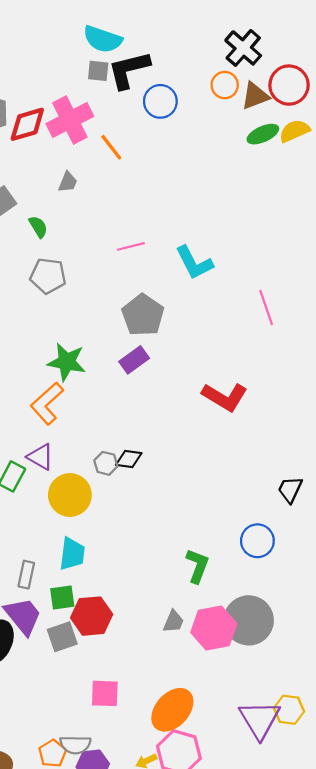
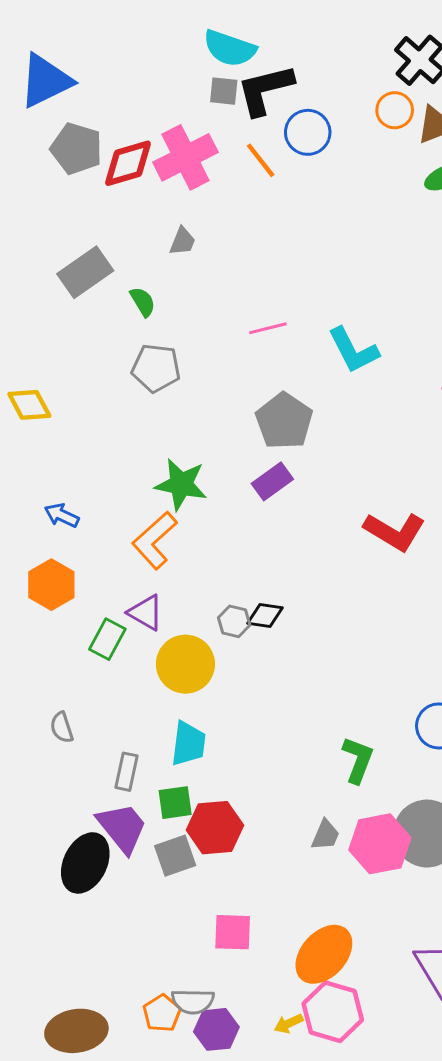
orange line: (111, 147) -> (261, 160), moved

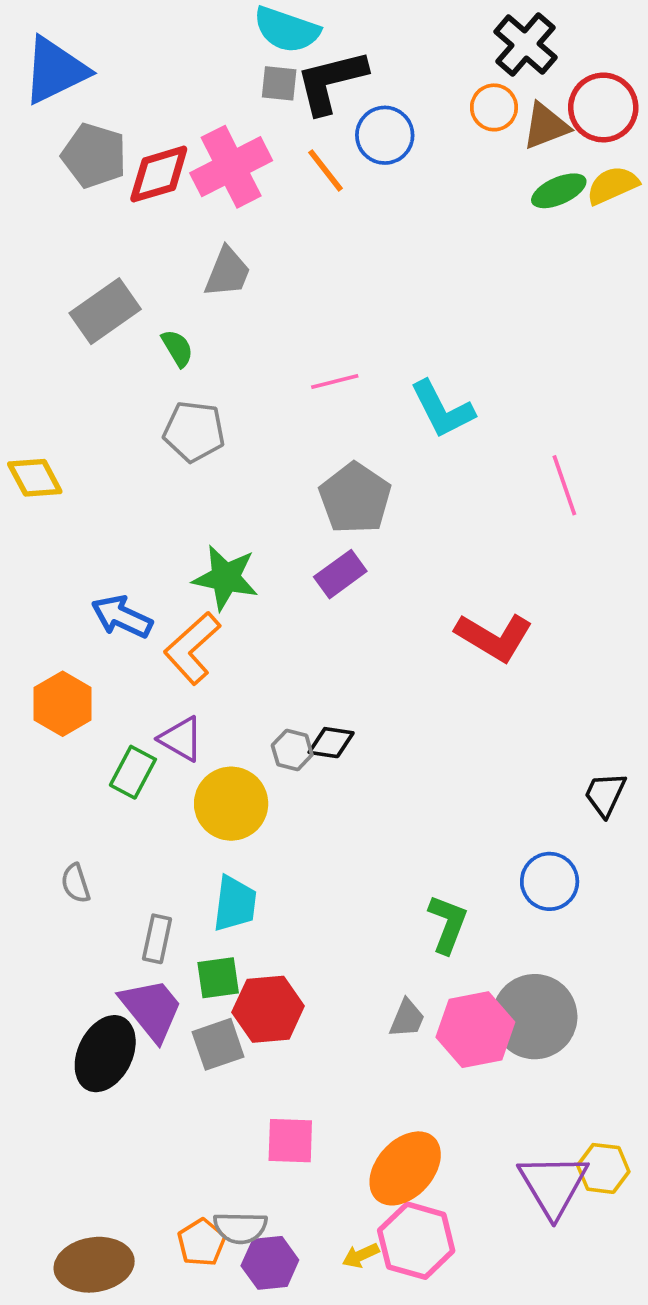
gray trapezoid: (183, 241) -> (227, 272), size x1.4
blue arrow: (62, 515) -> (122, 617), moved, size x1.4

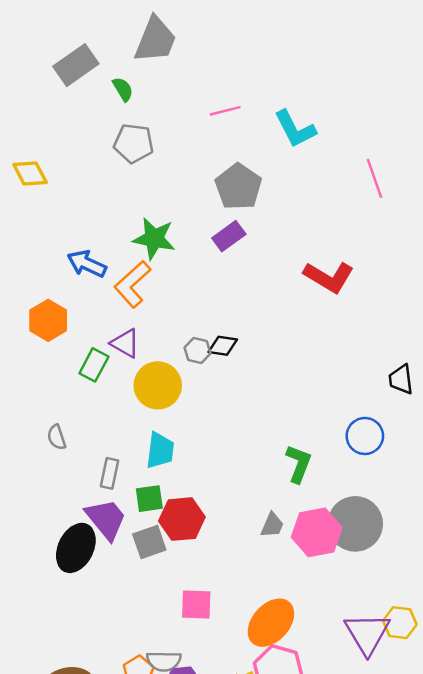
gray trapezoid: (227, 272) -> (155, 40), size x1.4
black trapezoid: (605, 794) -> (401, 379), turned -32

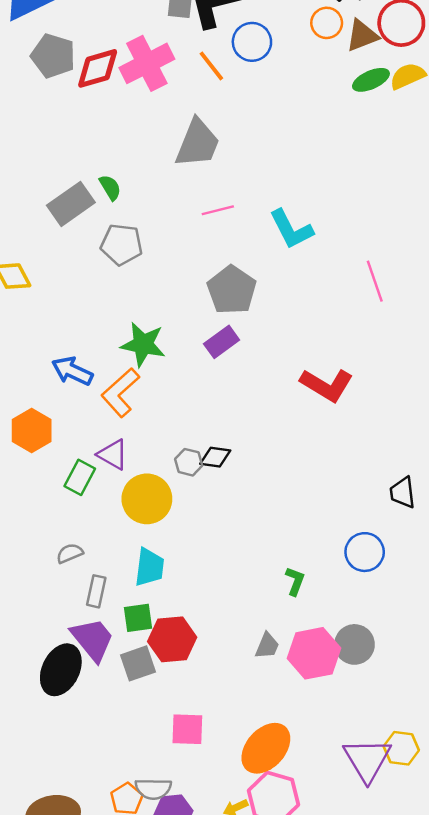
gray trapezoid: (155, 40) -> (198, 143), moved
gray rectangle: (76, 65) -> (71, 204), moved
gray semicircle: (57, 437) -> (70, 553), moved, turned 85
green L-shape: (299, 464) -> (295, 581), size x0.7
gray circle: (355, 524) -> (354, 644), size x0.7

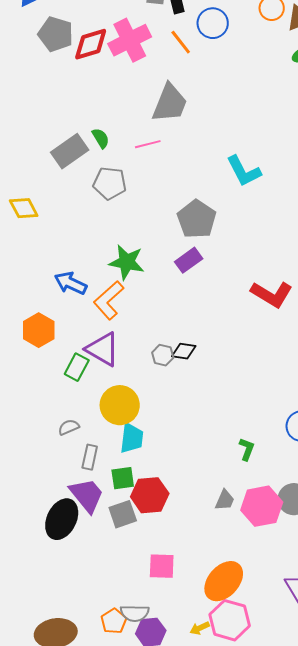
pink line: (218, 210) -> (148, 144), moved
purple triangle: (113, 455) -> (103, 349), size x1.4
yellow circle: (147, 499) -> (120, 405), moved

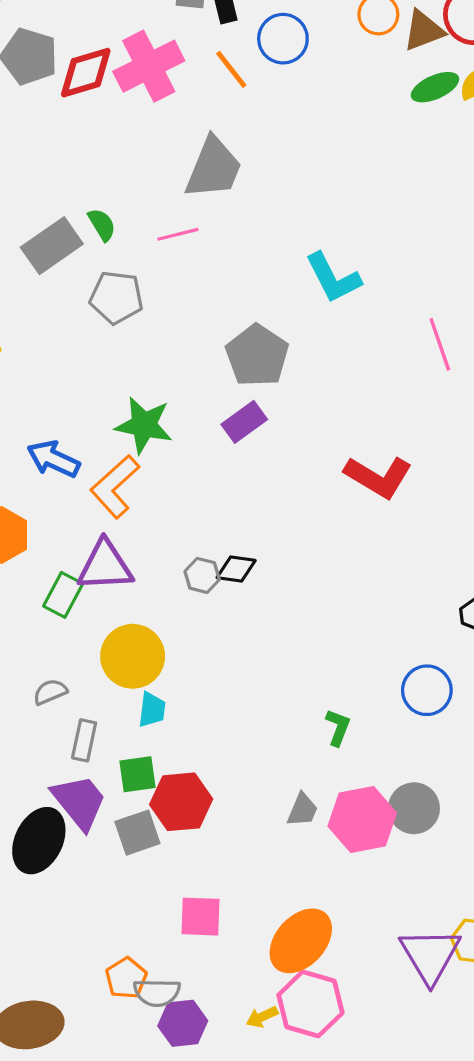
purple triangle: (103, 349) -> (105, 566), turned -33
cyan trapezoid: (132, 438) -> (152, 710), size x0.7
orange pentagon: (114, 621) -> (126, 978), moved

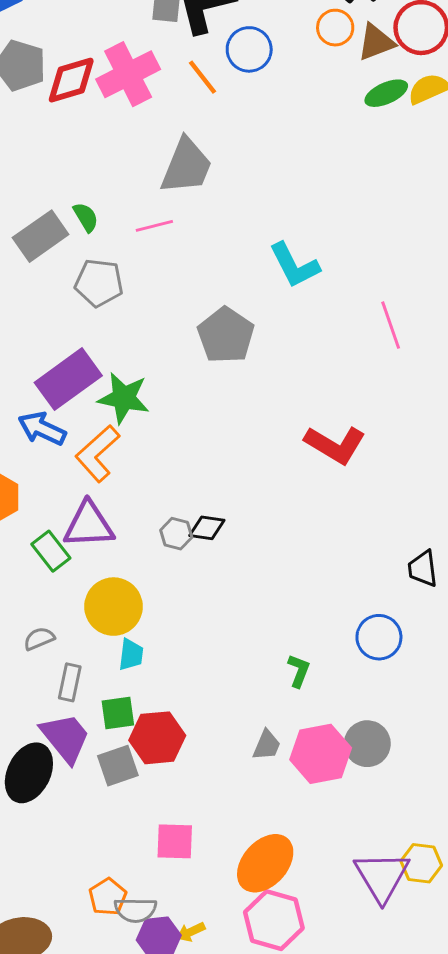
purple rectangle: (244, 422) -> (68, 379), moved, size x1.6
green rectangle: (63, 595) -> (51, 551), turned -66
yellow arrow: (262, 1017) -> (191, 932), moved

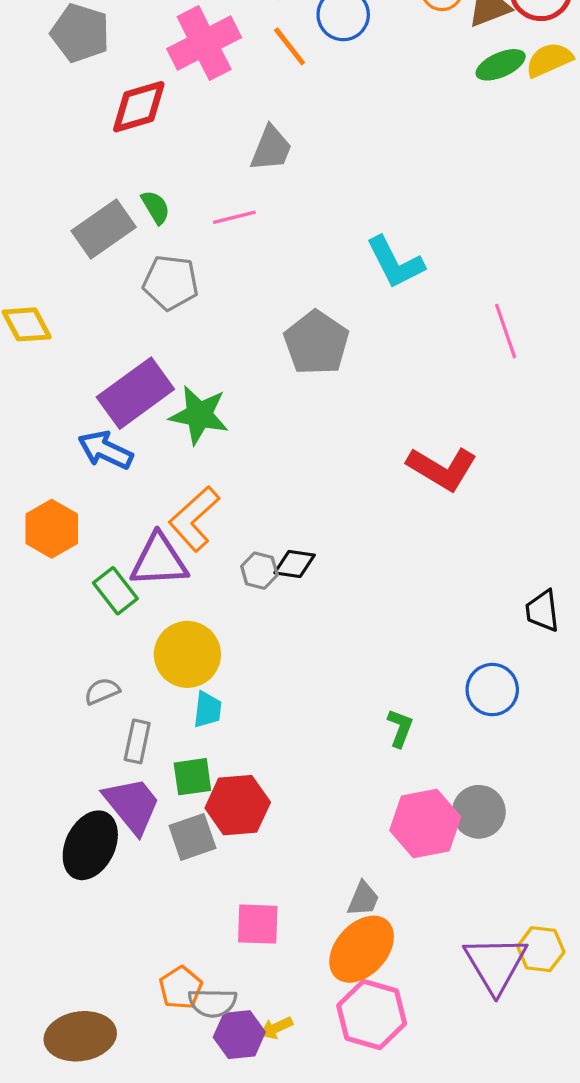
red diamond: (71, 80) -> (139, 107), moved
gray trapezoid: (186, 166) -> (271, 149), size x0.7
orange L-shape: (97, 453) -> (194, 519), moved
gray trapezoid: (267, 745) -> (363, 899), moved

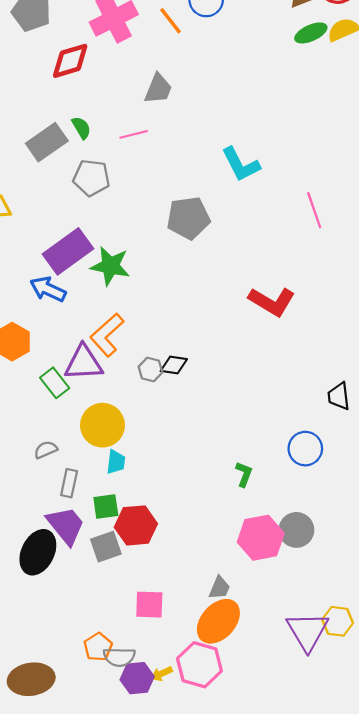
gray pentagon: (316, 343) -> (188, 218), turned 30
pink hexagon: (372, 1014) -> (199, 665), moved

